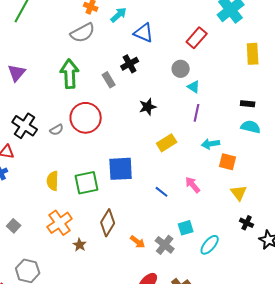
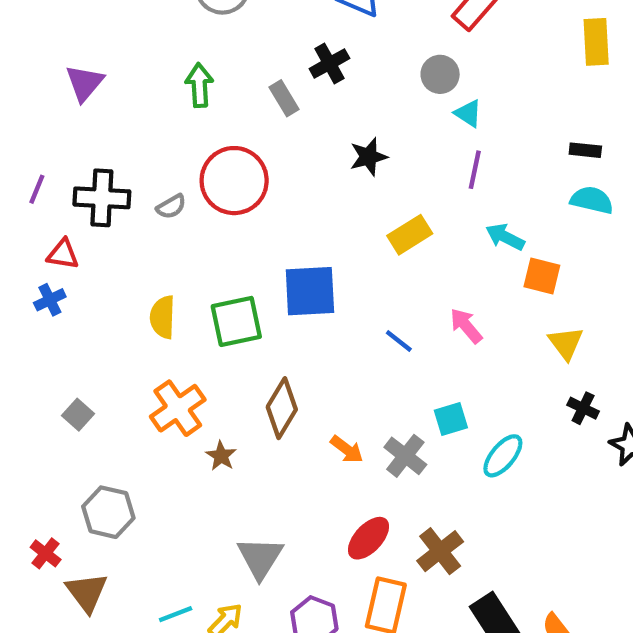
green arrow: (70, 74) -> (199, 85), size x0.7
black cross: (25, 126) -> (102, 198), turned -30
cyan arrow: (211, 144) -> (505, 237), turned 36

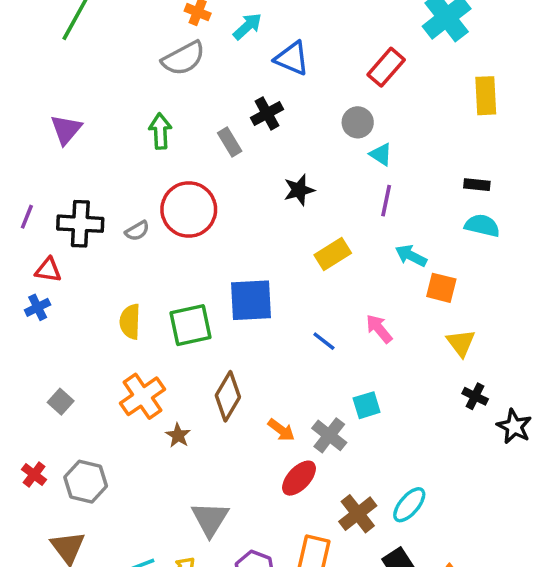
cyan ellipse: (503, 456) -> (409, 505), moved
red ellipse: (369, 538) -> (299, 478), moved
red cross: (46, 553) -> (34, 475), moved

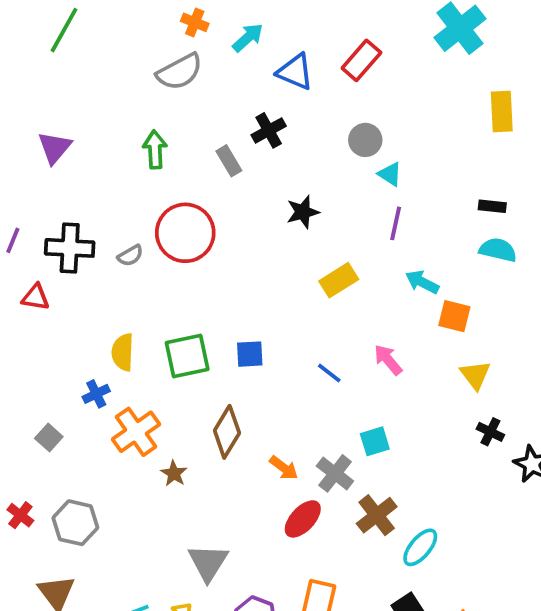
red rectangle: (386, 67) -> (361, 60), moved
blue square: (251, 300) -> (250, 354), moved, size x0.6
blue cross: (38, 307) -> (96, 394), moved
brown cross: (358, 514) -> (377, 515), moved

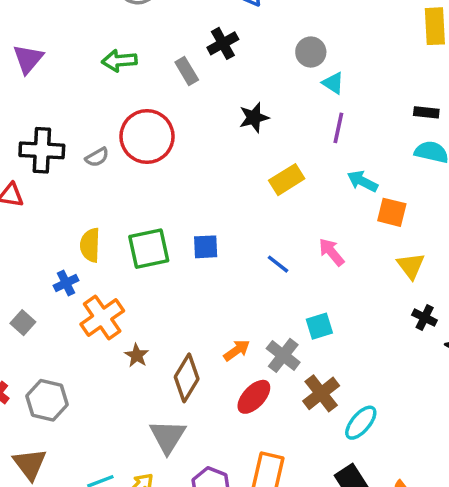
green arrow: (155, 149) -> (119, 61), turned -92
brown diamond: (227, 432) -> (187, 378), moved
orange arrow: (284, 468) -> (237, 350), turned -72

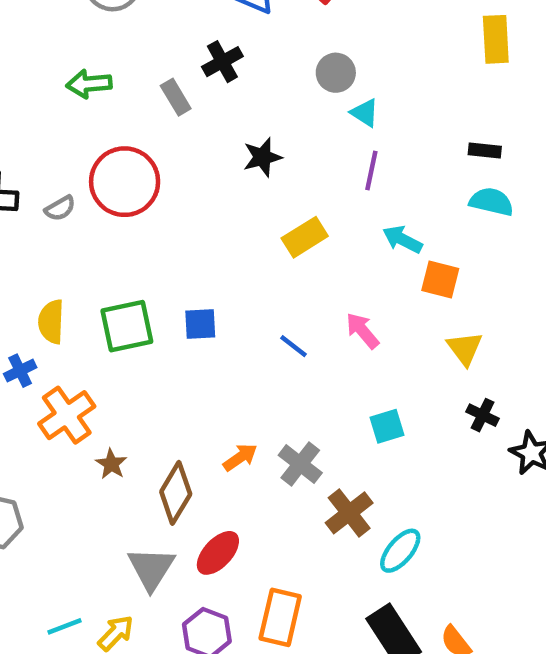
cyan square: (319, 326) -> (387, 426), moved
red ellipse: (254, 397) -> (218, 553), moved

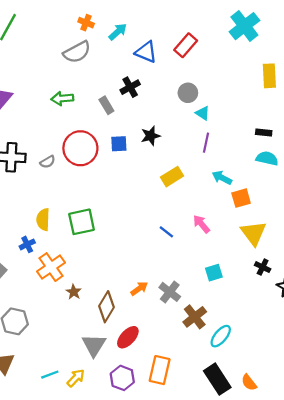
orange square: (440, 279) -> (241, 198), turned -30
blue square: (200, 324) -> (119, 144), moved
yellow triangle: (465, 348) -> (254, 233), size x1.4

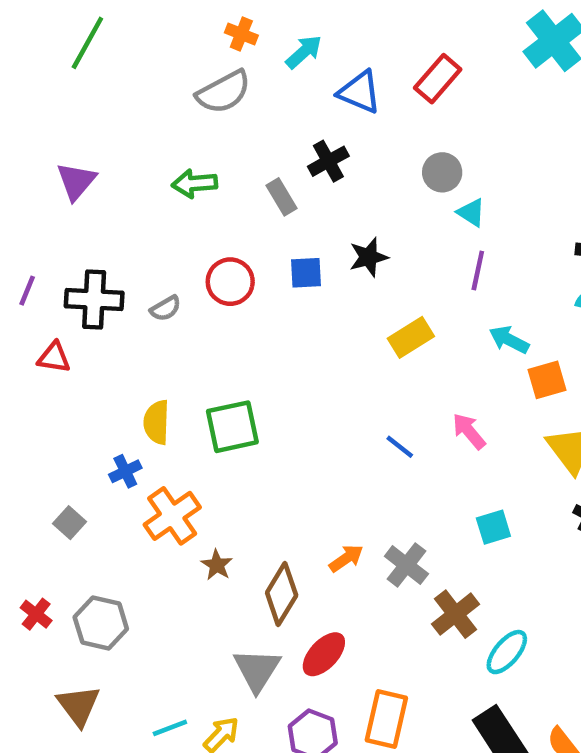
red circle: (80, 148) -> (230, 282), size x0.7

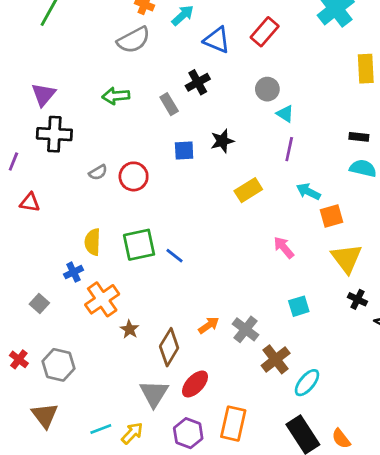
red circle: (230, 282) -> (134, 176), moved
black cross: (94, 300) -> (54, 134), moved
blue line: (400, 447) -> (175, 256), moved

